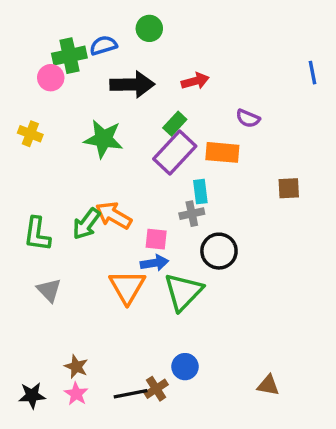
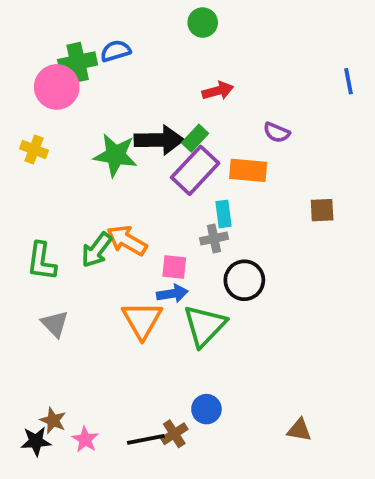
green circle: (149, 28) -> (203, 23), moved
pink circle: (51, 78) -> (57, 87), size x1.5
black arrow: (132, 84) -> (159, 140), moved
brown star: (76, 367) -> (53, 420), moved

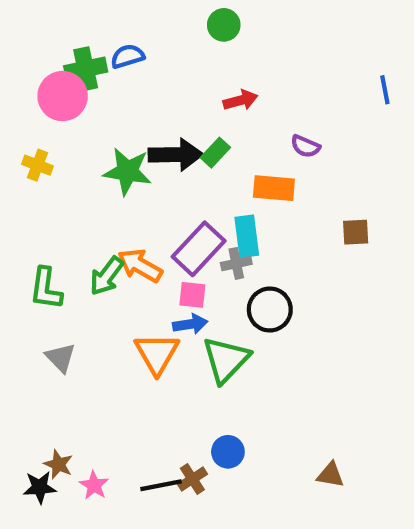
purple rectangle: (195, 170) -> (199, 249), moved
cyan rectangle: (224, 214) -> (247, 236), size x1.4

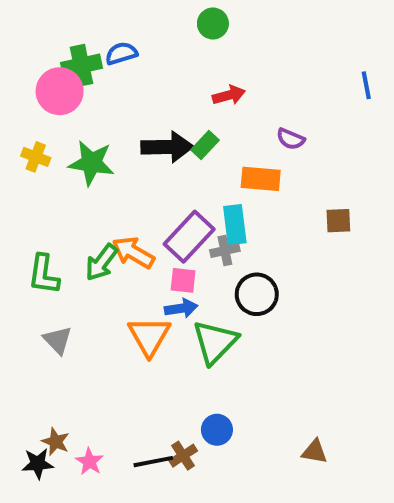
green star: (127, 171) -> (91, 163), moved

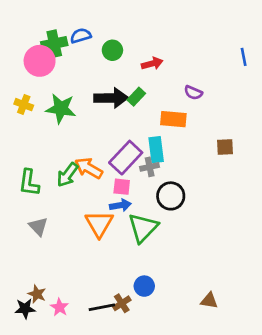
green circle: (213, 23) -> (112, 50), moved

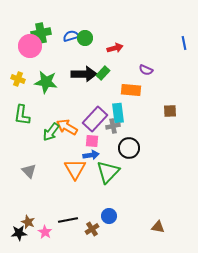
blue semicircle: (81, 36) -> (71, 36), moved
green L-shape: (29, 183) -> (22, 115), moved
black line: (102, 307) -> (68, 220), moved

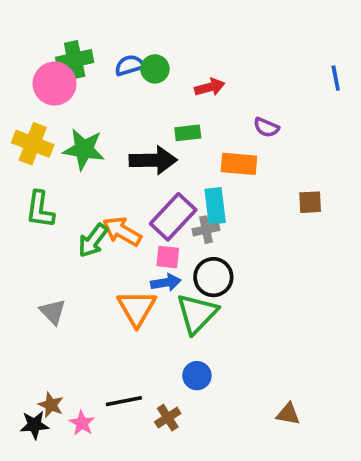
green rectangle: (103, 73) -> (188, 133), turned 40
black arrow: (84, 74) -> (153, 160), moved
yellow cross: (18, 79) -> (33, 144), size x1.5
black circle: (129, 148) -> (213, 277), moved
blue circle: (109, 216) -> (197, 376), moved

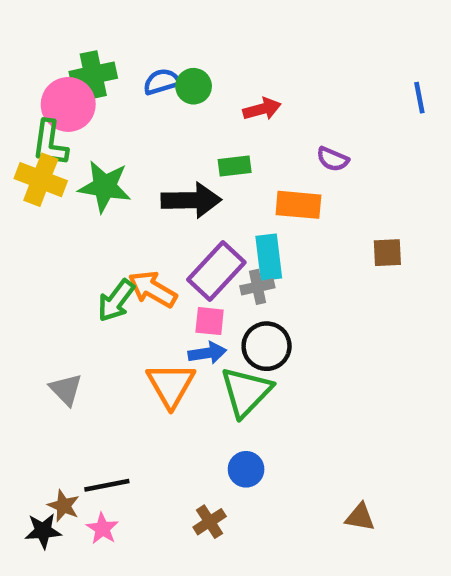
green L-shape: (40, 210) -> (50, 143), moved
black line: (124, 401) -> (107, 485), moved

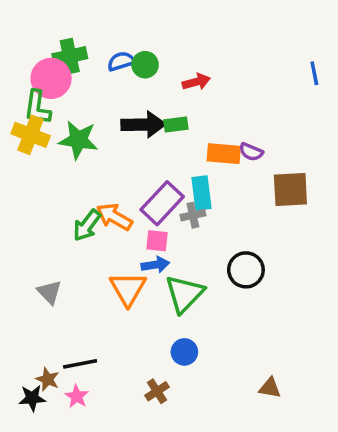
purple semicircle: (333, 159) -> (251, 152), moved
black arrow: (191, 200) -> (143, 125), moved
brown square: (387, 253) -> (290, 189), size x1.6
black circle: (267, 346) -> (246, 270), moved

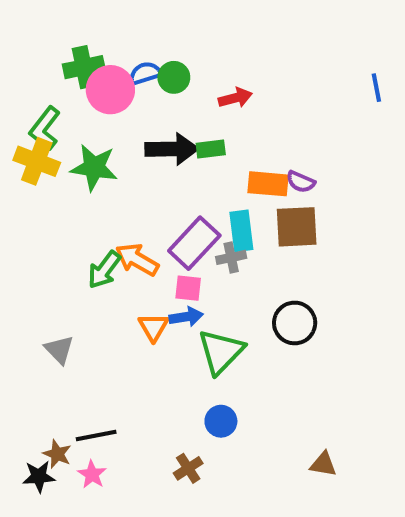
pink circle: (51, 78) -> (110, 90), moved
green L-shape: (37, 107) -> (45, 129), turned 30
brown square: (290, 189) -> (297, 227), moved
orange triangle: (128, 289) -> (153, 327), moved, size x0.7

